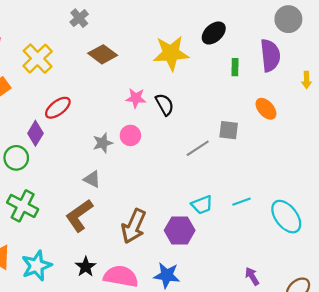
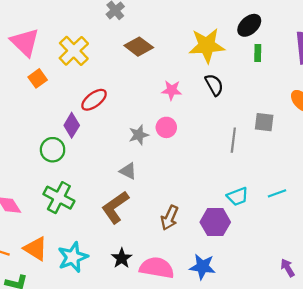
green rectangle: (235, 67) -> (258, 53), moved
black semicircle: (165, 105) -> (214, 85), moved
gray line: (198, 148) -> (233, 140), turned -50
brown arrow: (134, 226) -> (170, 218), size x0.7

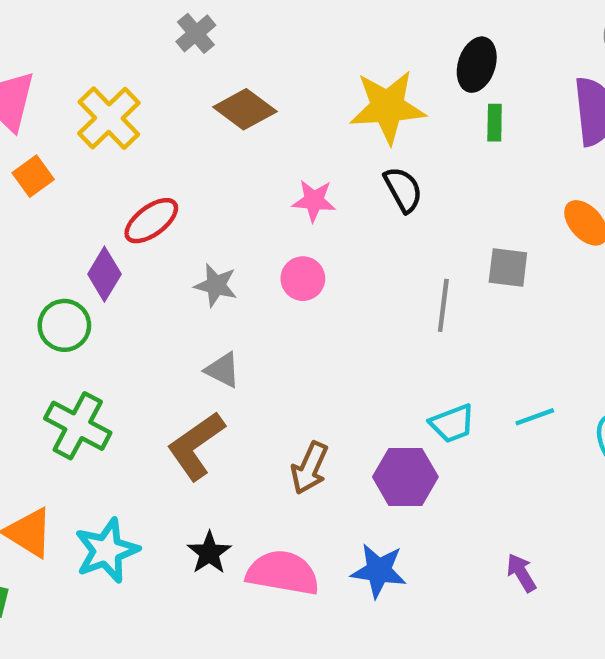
black ellipse: (249, 25) -> (477, 65), turned -30
gray star: (139, 135) -> (216, 285), moved, turned 30
purple arrow: (288, 268) -> (521, 573), moved

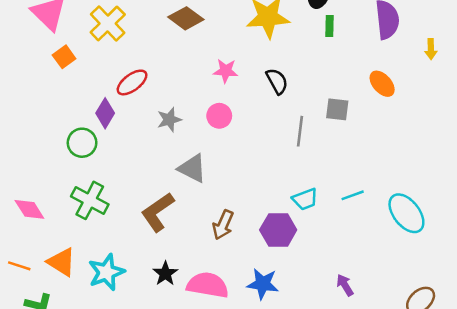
black semicircle: (403, 189) -> (277, 81), moved
gray star: (216, 285) -> (169, 120), turned -30
gray triangle: (223, 370) -> (192, 168), moved, size x1.4

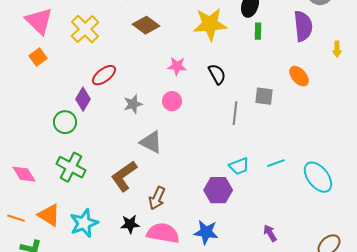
orange square: (64, 57) -> (38, 57), moved
brown arrow: (223, 225) -> (157, 198), moved
black star: (165, 274) -> (130, 224), turned 30

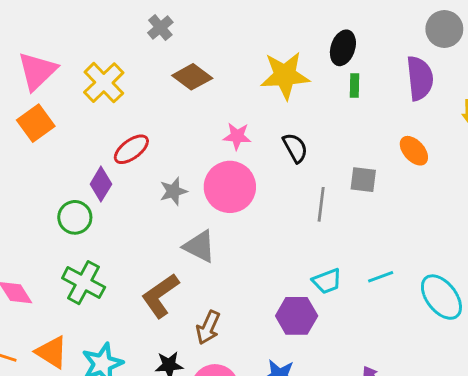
pink triangle: (39, 21) -> (37, 71), turned 32
orange square: (38, 57) -> (36, 123), size x1.4
pink circle: (172, 101) -> (230, 187), size x1.8

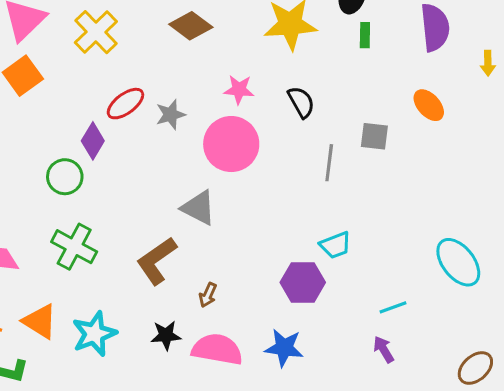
gray star: (173, 191) -> (171, 114), moved
cyan line: (381, 277) -> (393, 307), moved
brown arrow: (208, 327) -> (208, 295), size x0.7

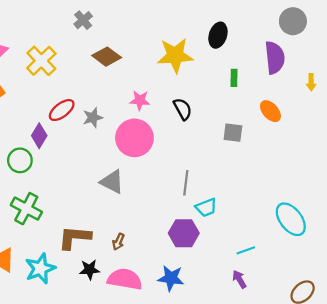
green rectangle: (365, 35) -> (234, 78), moved
gray line: (329, 163) -> (186, 183), moved
brown L-shape: (157, 261) -> (75, 237), moved, turned 40

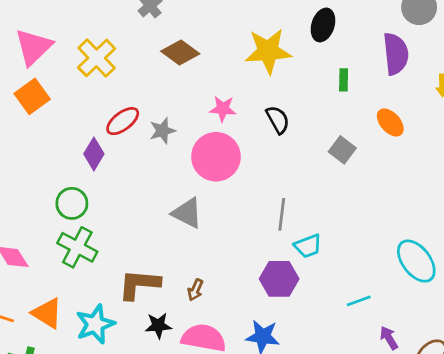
gray square: (233, 133) -> (342, 150), turned 30
green circle: (20, 160) -> (72, 203), moved
purple arrow: (239, 279) -> (389, 338), moved

